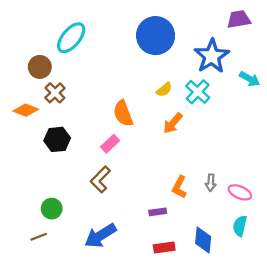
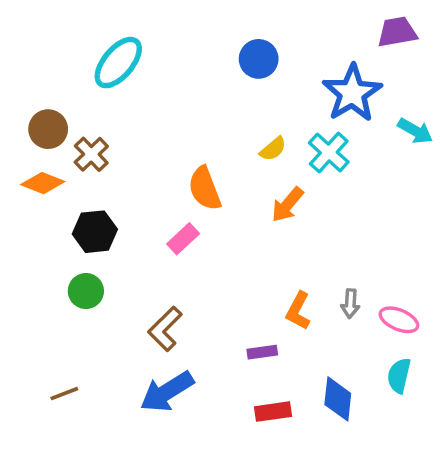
blue circle: (156, 36) -> (259, 59), size x0.6
brown circle: (40, 67) -> (48, 129), moved
brown L-shape: (100, 179) -> (165, 329), moved
green circle: (52, 209) -> (86, 291), moved

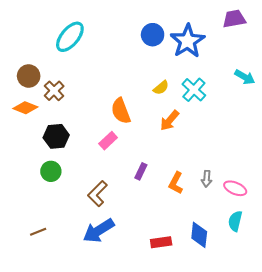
blue star: (352, 93) -> (188, 41), moved
purple rectangle: (262, 352) -> (141, 171), moved, turned -56

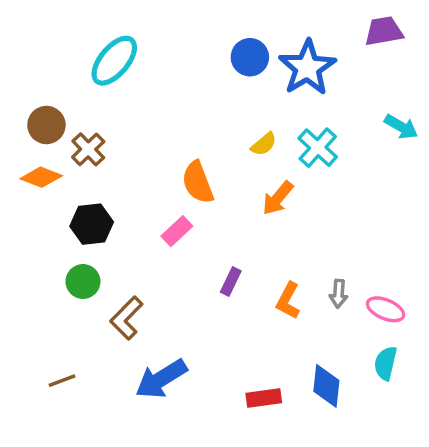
brown L-shape: (97, 194) -> (126, 318), moved

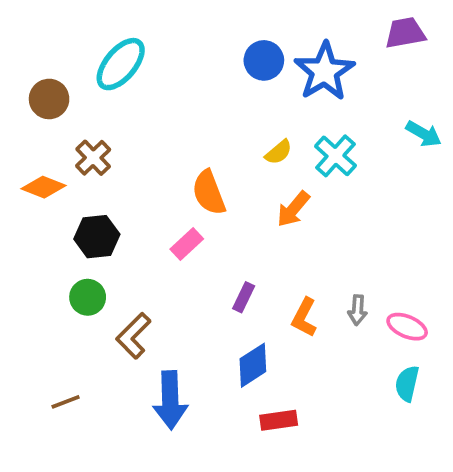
brown circle: (46, 125) -> (49, 99), moved
blue arrow: (161, 379) -> (170, 400), turned -60
blue diamond: (326, 386) -> (253, 365), moved, turned 51

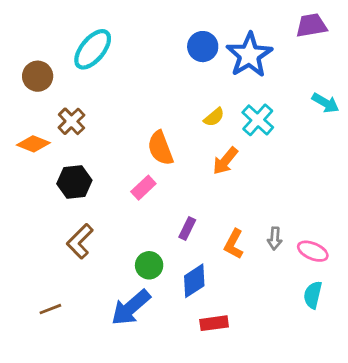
green circle: (88, 297) -> (149, 265), moved
brown L-shape: (134, 336) -> (80, 241), moved
blue arrow: (170, 400) -> (131, 308), turned 51

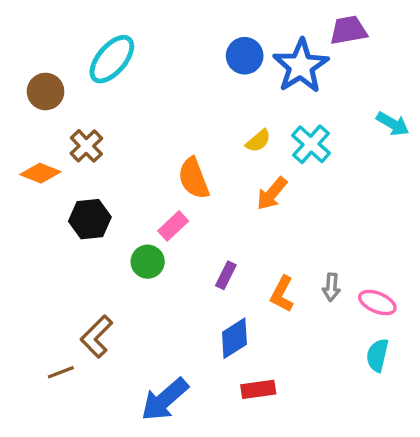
purple trapezoid: (311, 25) -> (348, 30), moved
brown L-shape: (80, 241) -> (97, 337), moved
green circle: (149, 265) -> (148, 262), moved
blue arrow: (131, 308) -> (165, 400), moved

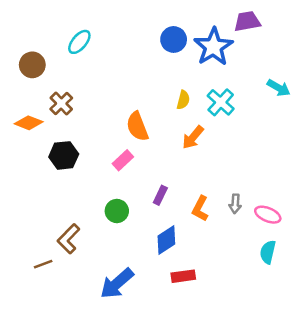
cyan ellipse: (112, 59) -> (79, 42), size x0.7
yellow semicircle: (258, 141) -> (183, 100), turned -36
green circle: (148, 262) -> (117, 211), moved

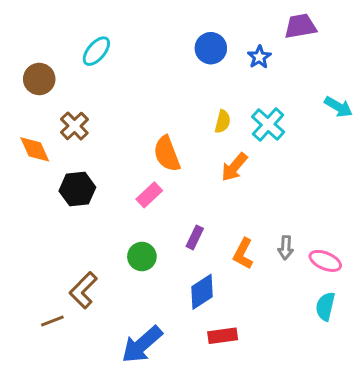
blue star: (213, 47) -> (259, 57), size x0.5
orange diamond: (29, 123) -> (35, 149), turned 44

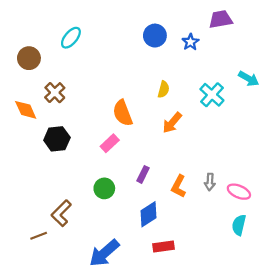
cyan cross: (268, 124) -> (212, 95), moved

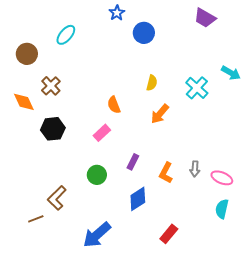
purple trapezoid: (221, 19) -> (205, 18), turned -140
blue star: (190, 42) -> (117, 13), moved
orange semicircle: (123, 113) -> (114, 105), size x0.7
red rectangle: (164, 247) -> (169, 234), moved, turned -42

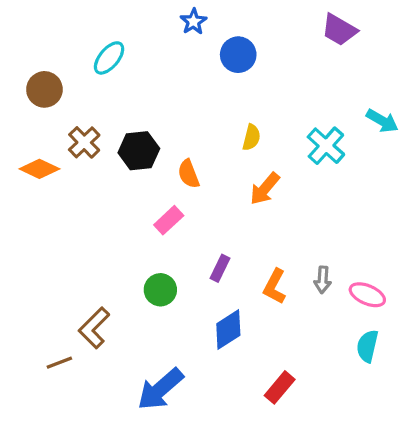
orange diamond: (24, 102) -> (39, 169), turned -40
black hexagon: (53, 129) -> (139, 151), moved

